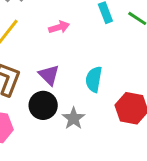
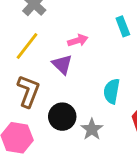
purple triangle: (49, 75) -> (62, 64), moved

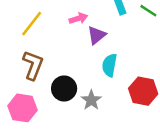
purple triangle: (62, 64) -> (97, 35), moved, turned 36

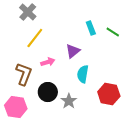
pink arrow: (78, 18) -> (48, 62), moved
yellow line: (32, 24) -> (35, 38), moved

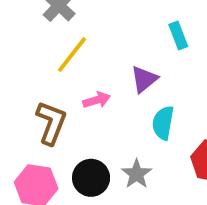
black circle: (48, 92) -> (91, 178), moved

